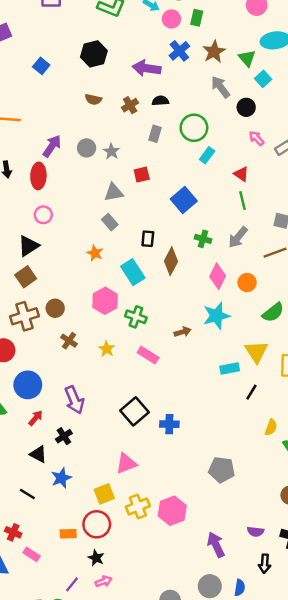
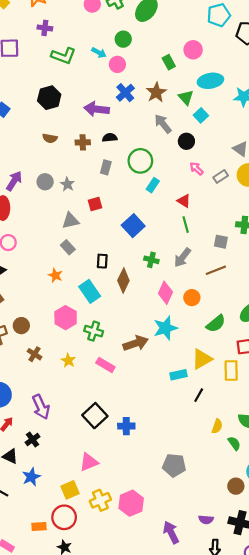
green rectangle: (197, 18) -> (169, 62), moved, turned -40
brown cross: (130, 105) -> (83, 142), turned 32
brown arrow: (183, 332) -> (136, 343), size x1.6
yellow triangle: (256, 352) -> (202, 359), turned 35

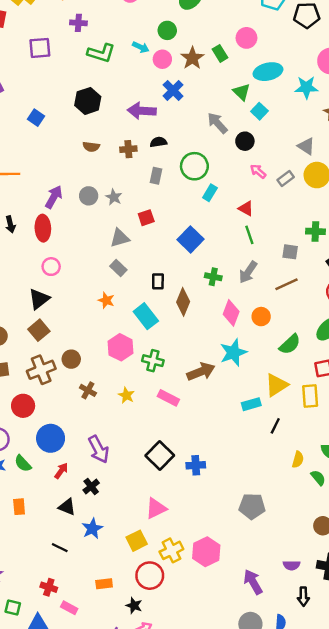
brown star: (156, 92) -> (192, 58), moved
red circle: (64, 517) -> (150, 576), moved

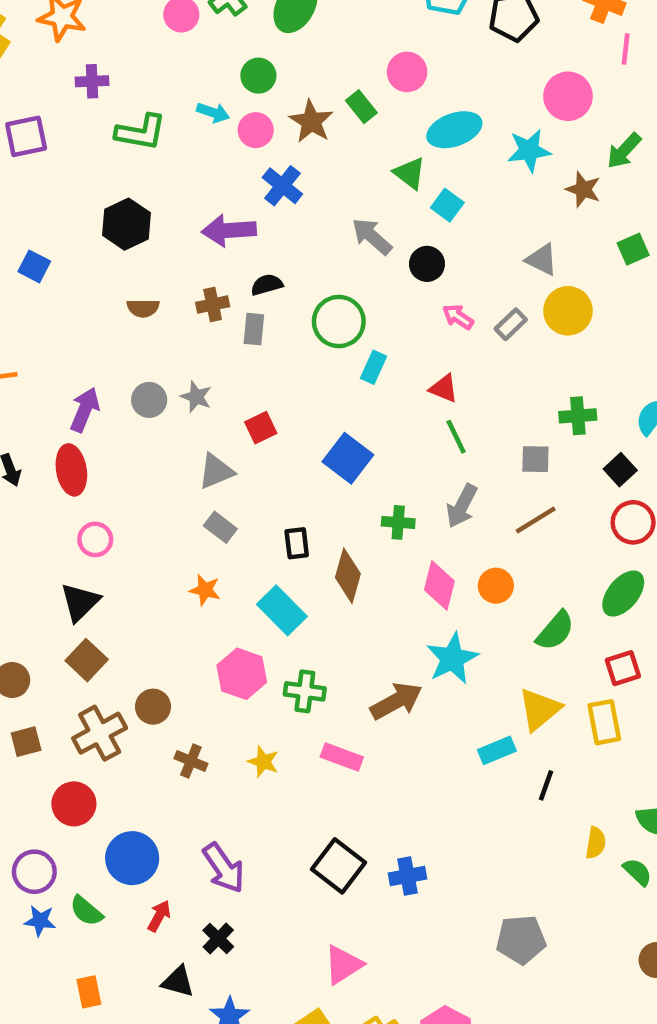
gray rectangle: (156, 176) -> (254, 329), moved

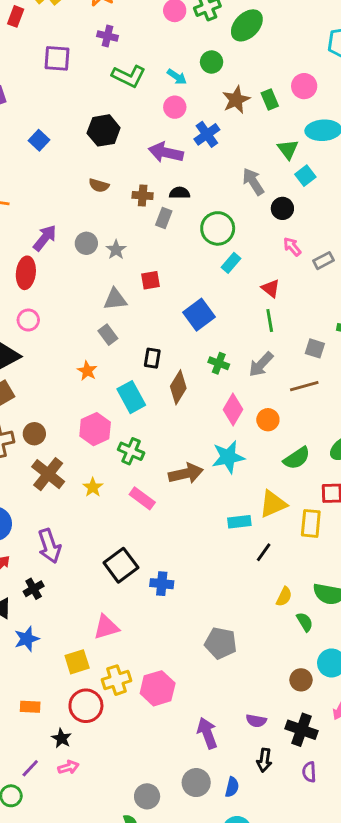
pink circle: (256, 130) -> (175, 107), moved
brown cross: (191, 761) -> (48, 474), size x1.6

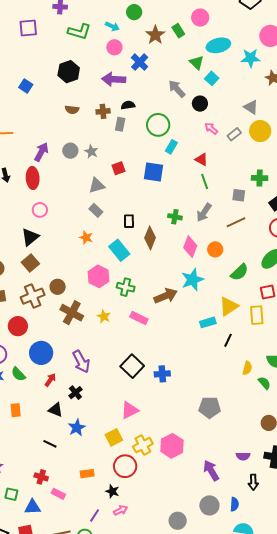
blue square: (199, 315) -> (154, 172), moved, turned -35

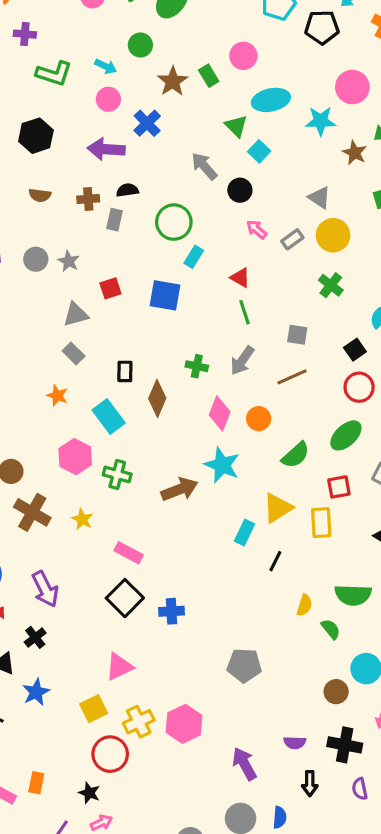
green cross: (260, 178) -> (331, 285), moved, turned 35
cyan star: (192, 280) -> (222, 465), turned -30
pink rectangle: (139, 318) -> (129, 553), moved
cyan rectangle: (208, 322) -> (245, 532), turned -49
orange rectangle: (87, 474) -> (36, 783), moved, turned -72

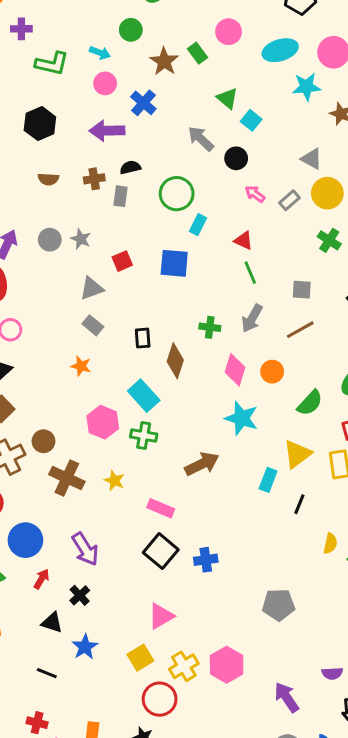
cyan ellipse: (271, 100) -> (280, 50), moved
cyan rectangle: (109, 417) -> (144, 396), moved
brown arrow: (179, 489) -> (202, 464), moved

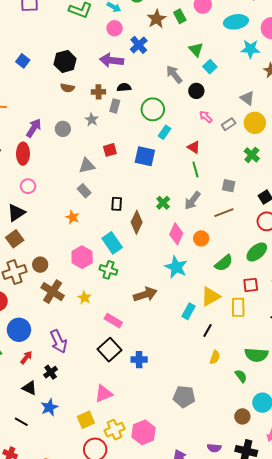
black hexagon: (40, 124) -> (65, 61), moved
gray star: (81, 239) -> (92, 120), moved
green cross: (210, 327) -> (163, 203), turned 32
yellow semicircle: (330, 543) -> (215, 357), moved

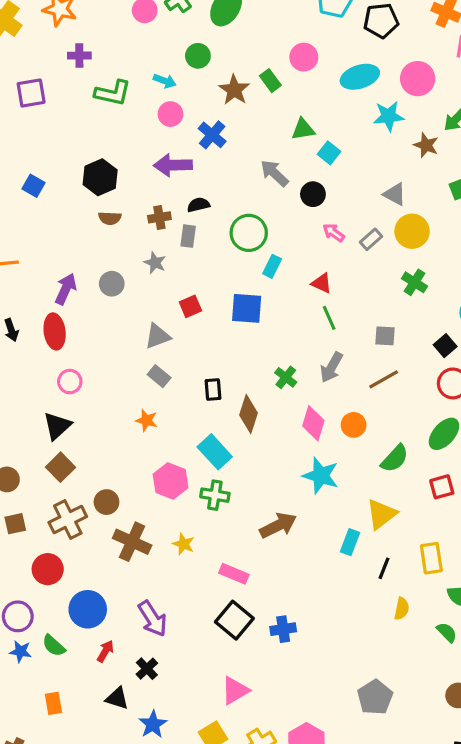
green triangle: (196, 50) -> (303, 129), turned -49
yellow rectangle: (238, 307) -> (431, 558), moved
gray pentagon: (184, 397) -> (375, 697), moved, turned -30

